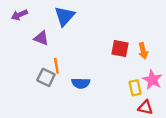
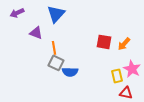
orange arrow: (143, 51) -> (124, 44), turned 56
orange line: (56, 66) -> (54, 48), moved
gray square: (46, 77) -> (56, 63), moved

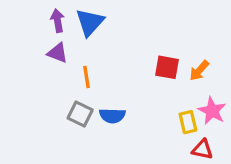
purple arrow: (17, 13) -> (58, 21), moved, turned 104
gray square: (56, 63) -> (80, 114), moved

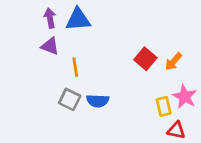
blue triangle: (90, 22) -> (78, 19), turned 44
red square: (167, 67) -> (145, 59), turned 30

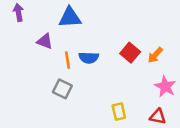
purple arrow: (50, 18) -> (18, 12), moved
blue semicircle: (98, 101) -> (89, 58), moved
yellow rectangle: (164, 106) -> (119, 112), moved

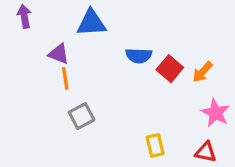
blue semicircle: (89, 58) -> (139, 56), moved
orange line: (67, 60) -> (65, 78), moved
gray square: (62, 89) -> (82, 116), turned 36

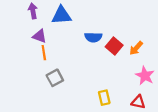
purple arrow: (24, 16) -> (33, 11), moved

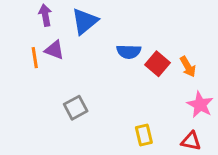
blue triangle: (61, 15) -> (85, 21), turned -35
orange arrow: (136, 48) -> (188, 67), turned -72
orange line: (44, 53) -> (35, 58), moved

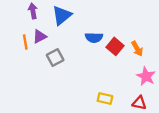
purple triangle: (54, 50) -> (40, 36), turned -48
gray square: (76, 108) -> (55, 57), moved
yellow rectangle: (144, 135) -> (105, 98), turned -64

